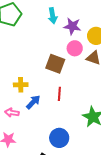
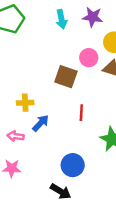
purple star: (72, 26) -> (93, 17), moved
red line: (59, 94) -> (81, 113), moved

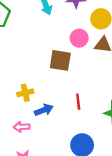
red line: (81, 113) -> (78, 102), moved
blue arrow: (41, 123) -> (44, 110), turned 36

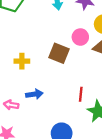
yellow cross: (25, 93) -> (22, 61), moved
red line: (78, 102) -> (81, 94), moved

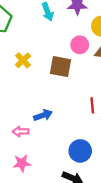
yellow cross: (22, 61) -> (23, 60), moved, turned -32

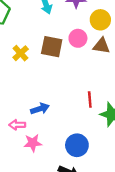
brown square: (60, 67) -> (52, 47), moved
pink star: (22, 163) -> (33, 143), moved

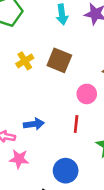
pink circle: (78, 38) -> (87, 94), moved
red line: (90, 100) -> (76, 124), moved

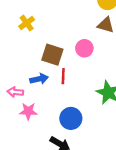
brown square: (59, 60) -> (52, 55), moved
red line: (76, 124) -> (63, 76), moved

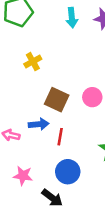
red line: (63, 76) -> (60, 137), moved
pink star: (28, 111) -> (23, 176), moved

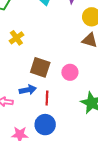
pink circle: (92, 97) -> (70, 72), moved
blue circle: (68, 172) -> (45, 125), moved

